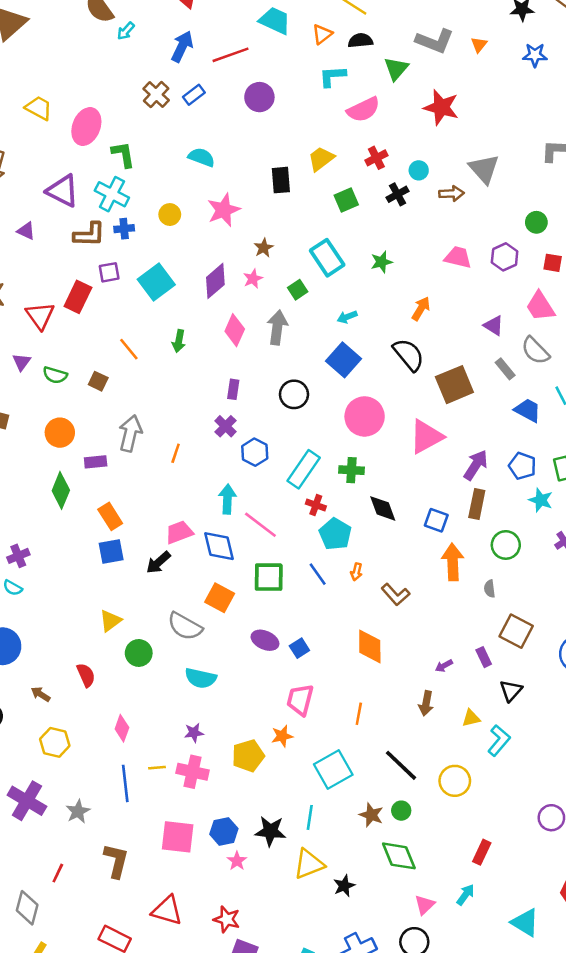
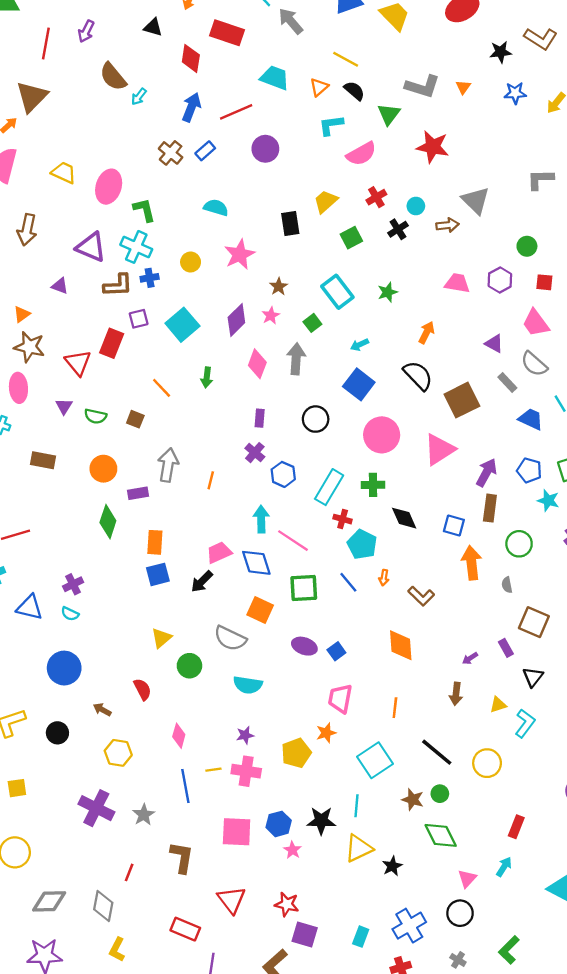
black semicircle: (360, 41) -> (354, 91), turned 50
orange rectangle: (110, 516) -> (155, 542), turned 40
red triangle: (167, 910) -> (232, 900), turned 40

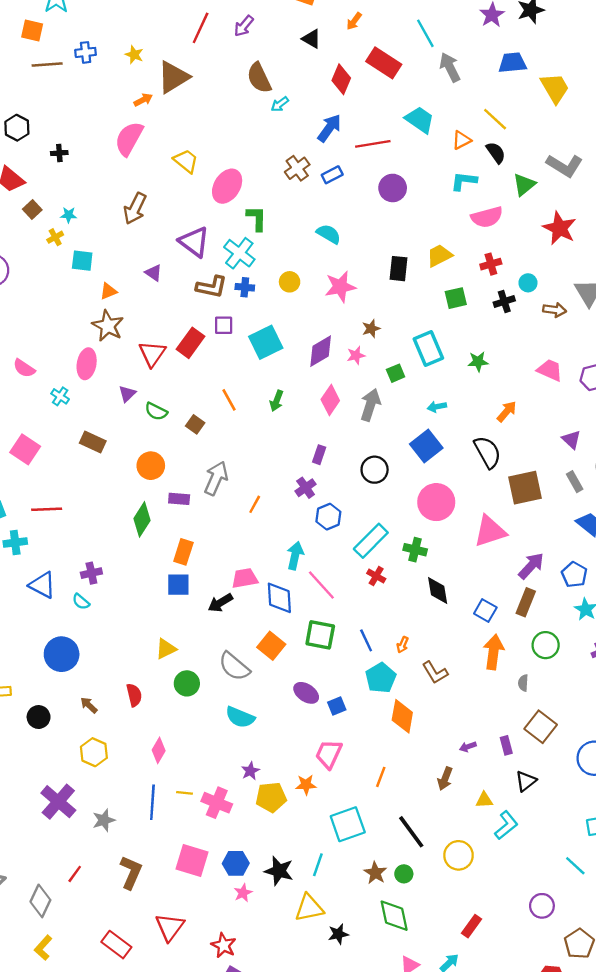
cyan pentagon: (362, 544) -> (381, 678), moved
purple star: (245, 735) -> (250, 771), moved, turned -30

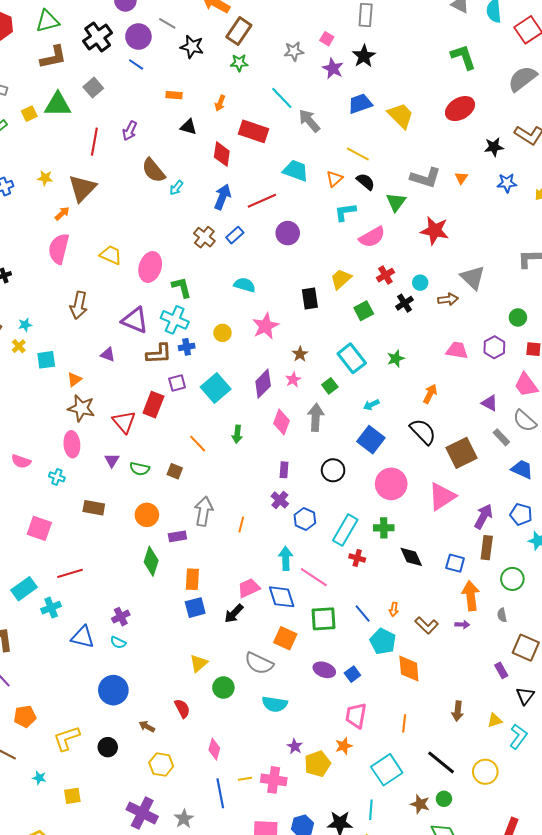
purple arrow: (468, 747) -> (462, 625), moved, turned -144

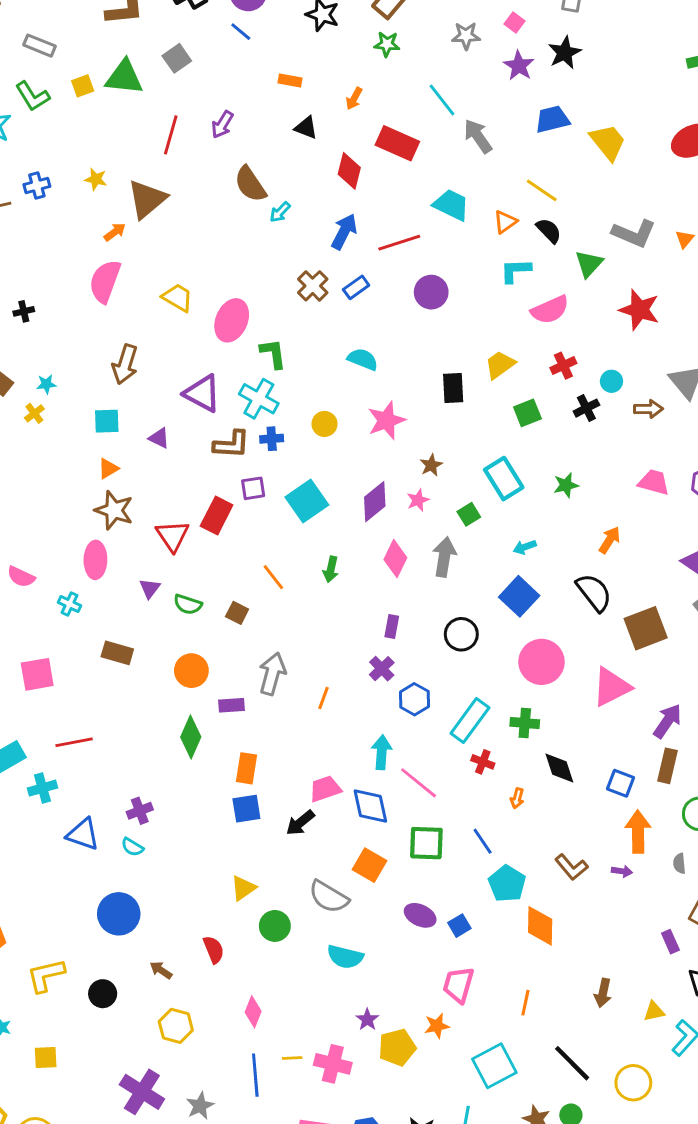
cyan square: (46, 360) -> (107, 421), moved
pink square: (39, 528) -> (37, 674), turned -35
orange arrow: (394, 609) -> (517, 798), moved

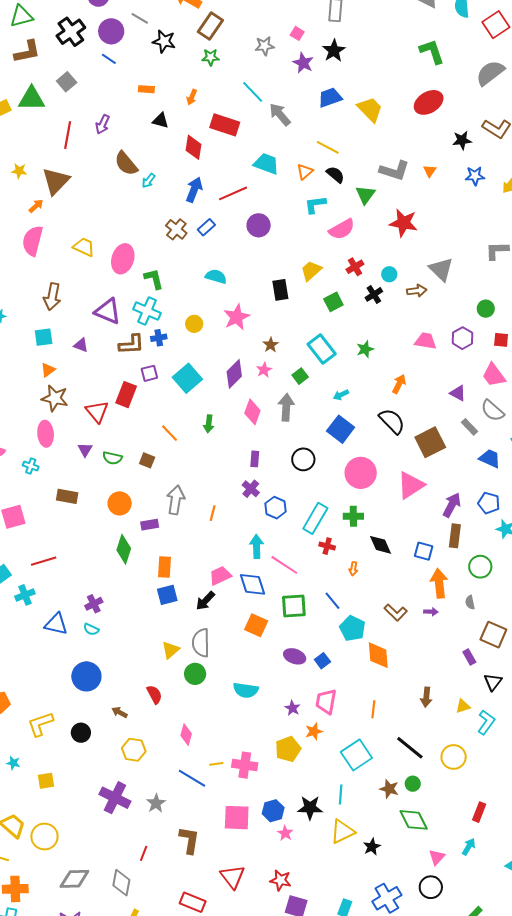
gray semicircle: (329, 897) -> (201, 643), moved, turned 64
purple star: (367, 1019) -> (293, 708), moved
blue line: (255, 1075) -> (192, 778), turned -48

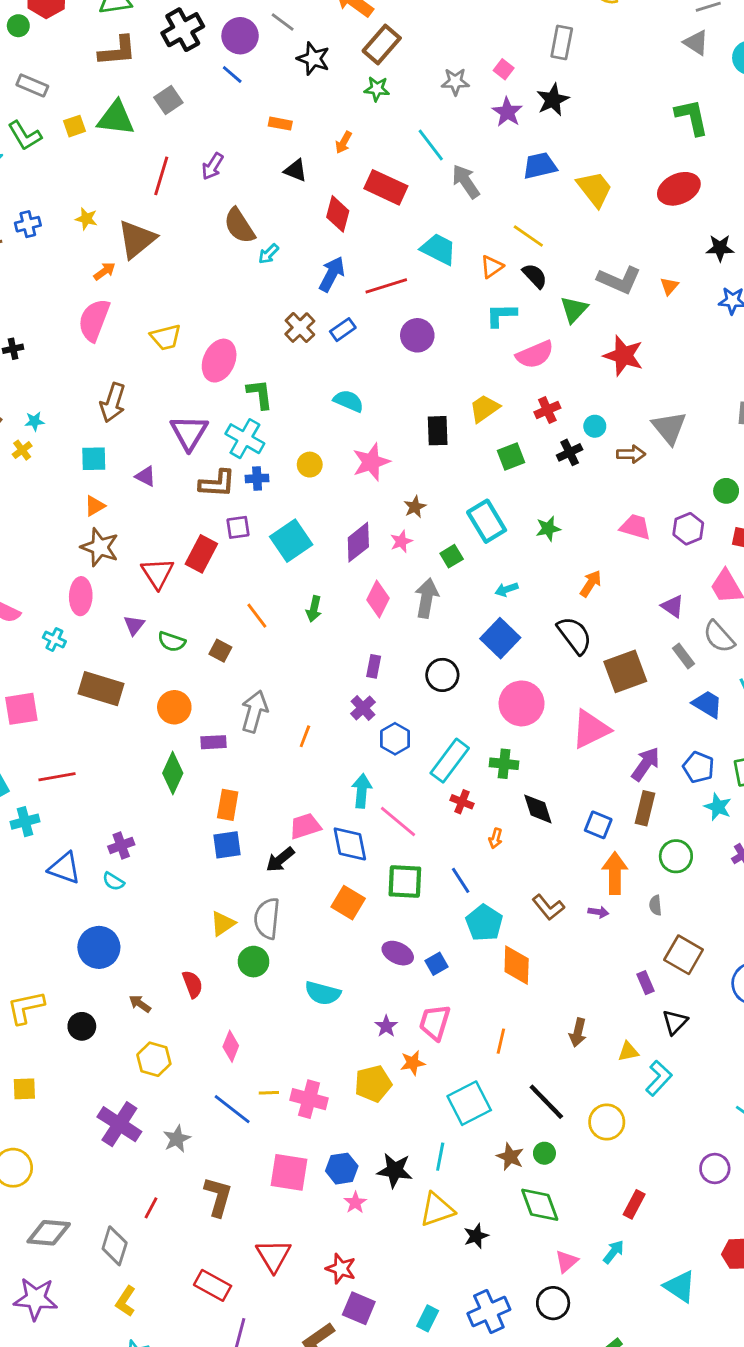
yellow trapezoid: (84, 247) -> (166, 337), turned 135
purple triangle: (108, 311) -> (189, 433), turned 32
brown rectangle: (67, 496) -> (101, 689), size x1.4

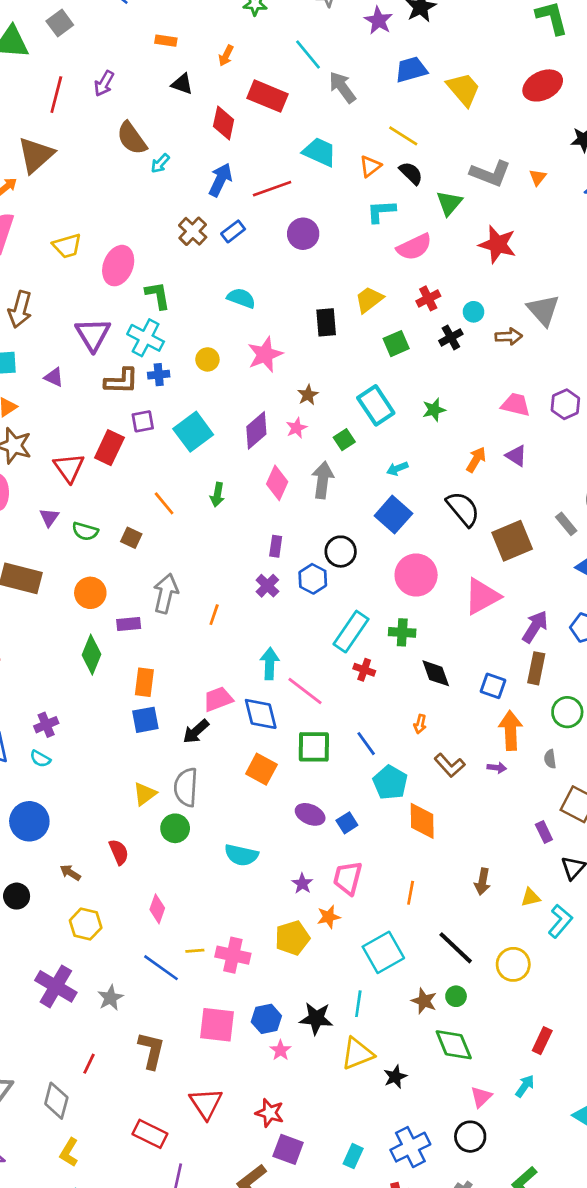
purple triangle: (673, 606) -> (516, 456), moved
blue hexagon: (395, 739) -> (313, 579), moved
orange arrow: (496, 838) -> (420, 724), moved

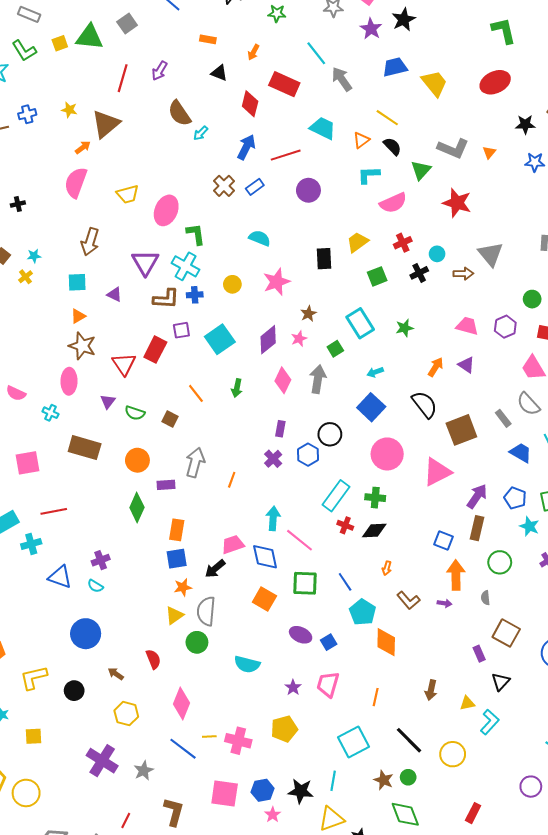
black diamond: (436, 673) -> (374, 531), moved, turned -75
pink diamond: (157, 909) -> (182, 704), size x1.4
orange star: (329, 917) -> (183, 587), moved

